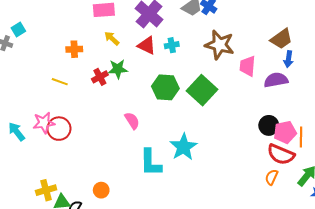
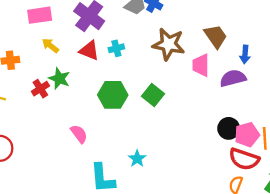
brown trapezoid: (281, 39) -> (216, 36), moved, turned -85
green star: (118, 69) -> (59, 79), turned 30
green square: (202, 90) -> (153, 95), size x0.7
cyan star: (183, 147) -> (137, 159), size x0.6

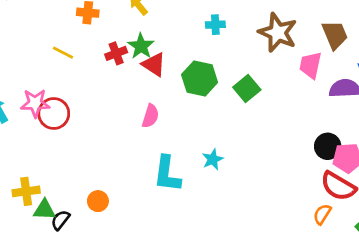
red triangle: (89, 51) -> (154, 64), moved
pink semicircle: (79, 134) -> (150, 116), turned 42

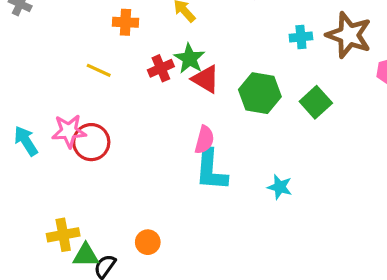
cyan cross: (215, 25) -> (301, 37), moved
cyan star: (213, 159) -> (280, 187), turned -30
cyan L-shape: (167, 174) -> (211, 170), moved

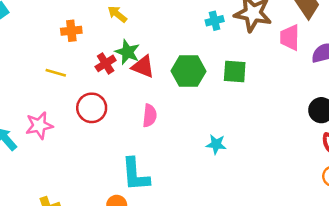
green square: (316, 102) -> (235, 72), turned -35
red circle: (91, 142) -> (92, 108), moved
cyan L-shape: (211, 170) -> (135, 175), moved

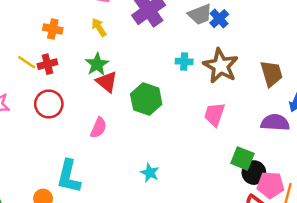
pink trapezoid: (290, 38) -> (214, 114), moved
red cross: (106, 63) -> (47, 64), moved
green square: (235, 72) -> (242, 158), moved

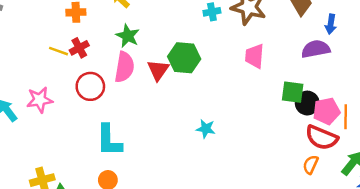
red triangle: (107, 82) -> (158, 70), moved, turned 40
pink semicircle: (98, 128) -> (124, 67), moved, size x1.4
cyan L-shape: (69, 176) -> (109, 140), moved

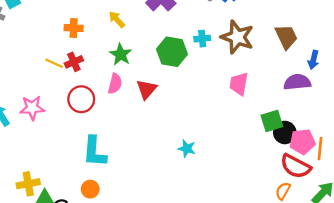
green hexagon: (184, 58) -> (172, 52), moved
pink semicircle: (124, 67) -> (115, 84), size x0.7
green square: (293, 92) -> (272, 121), turned -30

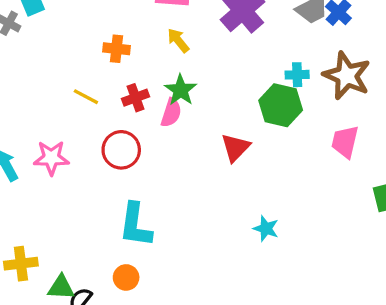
green hexagon: (172, 52) -> (281, 105), moved
red cross: (74, 62) -> (136, 98), moved
pink semicircle: (115, 84) -> (171, 113), moved
red triangle: (147, 89) -> (235, 148), moved
yellow cross: (28, 184) -> (21, 264), moved

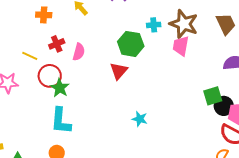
green star: (181, 90) -> (60, 88), moved
yellow line: (86, 97) -> (30, 56), moved
green hexagon: (281, 105) -> (131, 44), moved
pink trapezoid: (345, 142) -> (181, 46), moved

